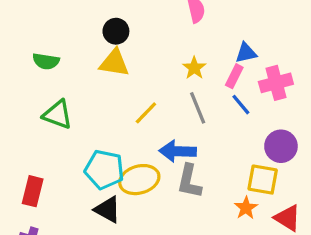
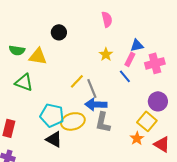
yellow triangle: (114, 63) -> (38, 56), moved
blue line: (241, 105) -> (125, 76), moved
gray line: (198, 108) -> (92, 88), moved
yellow square: (263, 180) -> (147, 121), turned 30

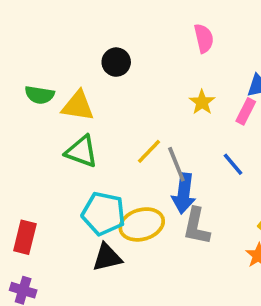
blue line: (125, 76) -> (233, 164), moved
green triangle: (24, 82) -> (82, 151), moved
blue arrow: (96, 104) -> (184, 193), turned -85
black triangle: (54, 139) -> (107, 257), turned -42

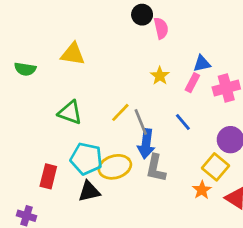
black circle: (116, 62) -> (142, 15), moved
green semicircle: (40, 95) -> (25, 69), moved
yellow triangle: (78, 106) -> (73, 54), moved
red rectangle: (25, 237) -> (48, 176), moved

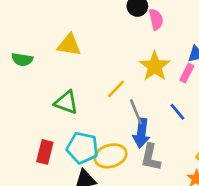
yellow star: (160, 76) -> (155, 66), size x1.6
yellow line: (120, 112) -> (116, 89), moved
red rectangle: (48, 176) -> (45, 152), moved

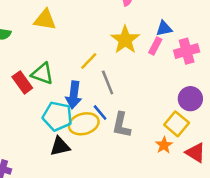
blue line: (177, 112) -> (100, 113), moved
blue arrow: (141, 133) -> (74, 95), moved
red rectangle: (45, 152) -> (22, 82), moved, turned -50

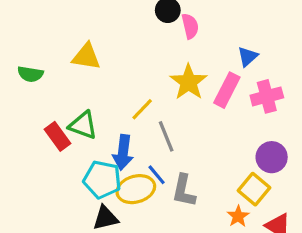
blue triangle: (164, 28) -> (248, 57), moved, turned -30
pink rectangle: (155, 46) -> (227, 90), size x1.5

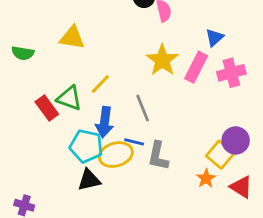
yellow line: (142, 109) -> (100, 84), moved
purple circle: (272, 157) -> (236, 140), moved
blue line: (157, 175) -> (134, 142), turned -36

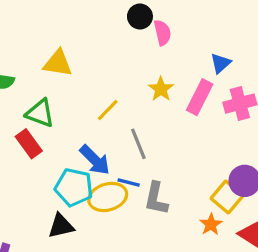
yellow star: (162, 60) -> (161, 89), size x0.7
yellow line: (100, 84) -> (108, 110), moved
green triangle: (69, 98) -> (40, 113), moved
blue arrow: (105, 122) -> (95, 160), turned -52
black triangle: (89, 180) -> (61, 226), moved

